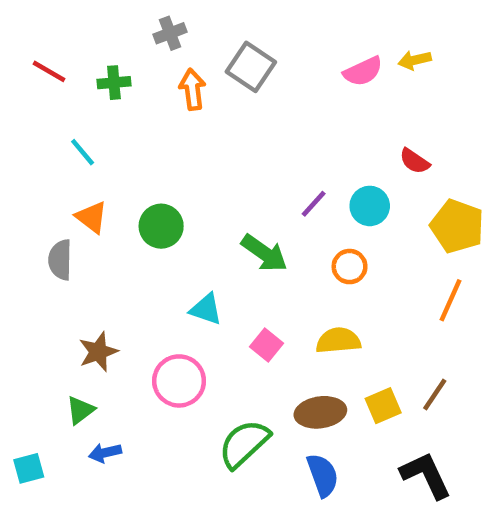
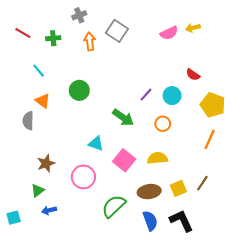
green circle: (161, 226) -> (79, 90), moved
pink square: (267, 345) -> (124, 160), size x1.5
black L-shape: (426, 475) -> (181, 221), moved

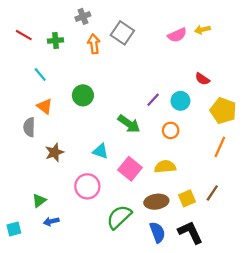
brown star: (46, 163) -> (54, 152), moved

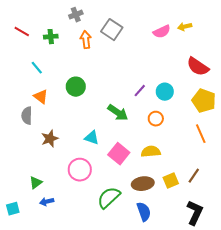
red semicircle: (202, 79) -> (198, 67), moved, size x1.6
orange line: (220, 147) -> (201, 134), turned -48
black L-shape: (190, 232) -> (195, 213), moved, turned 50

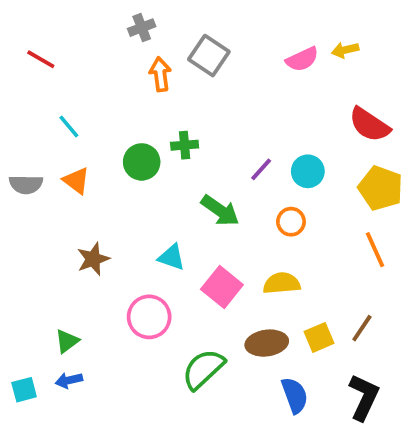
green cross: (51, 37) -> (185, 145), moved
gray semicircle: (27, 116) -> (26, 184), moved, turned -90
blue arrow: (47, 202) -> (69, 380), moved
blue semicircle: (144, 212) -> (295, 395), moved

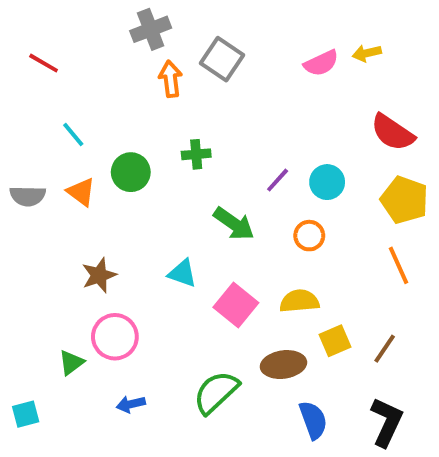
gray cross: (142, 28) -> (151, 29), size x1.4
green circle: (142, 162) -> (131, 172), moved
pink circle: (149, 317) -> (115, 337), moved
yellow square: (319, 337) -> (335, 341), moved
blue arrow: (69, 380) -> (131, 404), moved

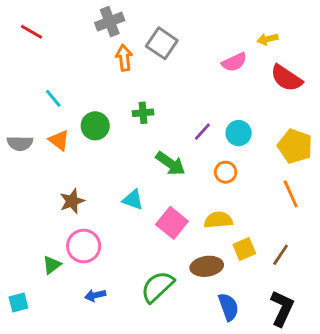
red line: (44, 63) -> (31, 32), moved
pink semicircle: (321, 63) -> (234, 62), moved
red semicircle: (393, 132) -> (286, 78), moved

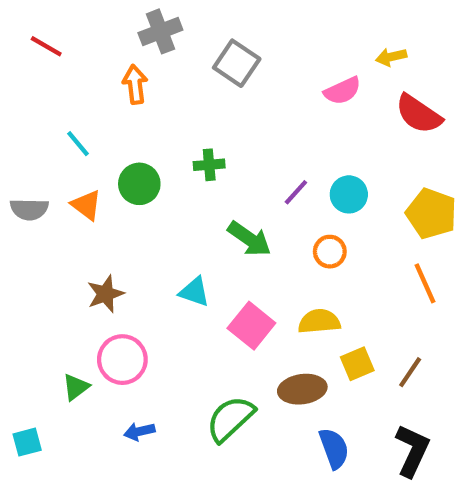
orange arrow: (124, 58) -> (135, 84), moved

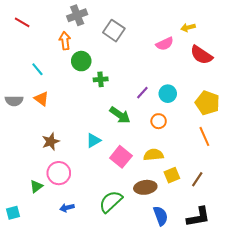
green circle: (139, 184) -> (81, 61), moved
cyan triangle: (194, 292) -> (93, 140), turned -49
black L-shape: (412, 451) -> (198, 217), turned 55

